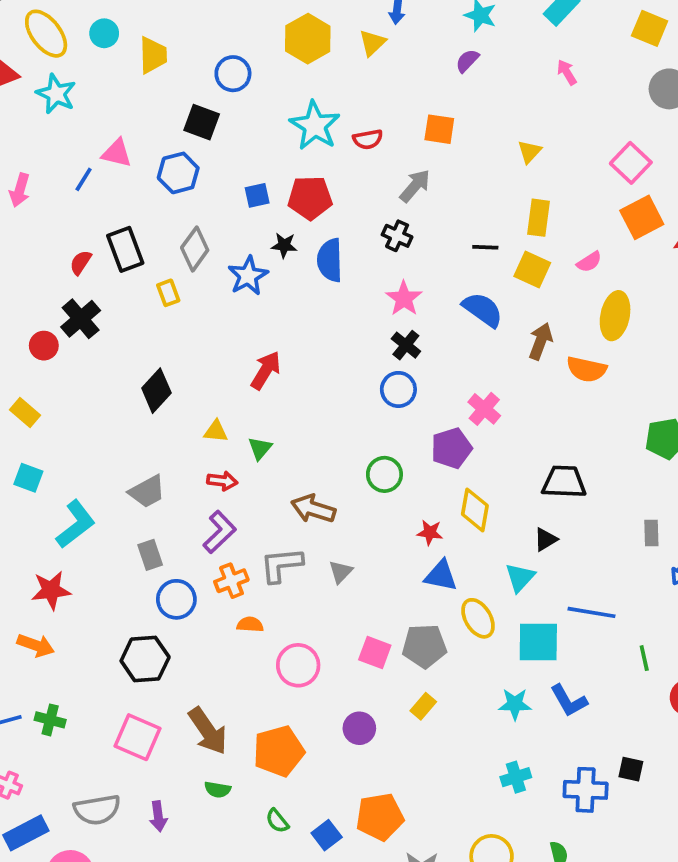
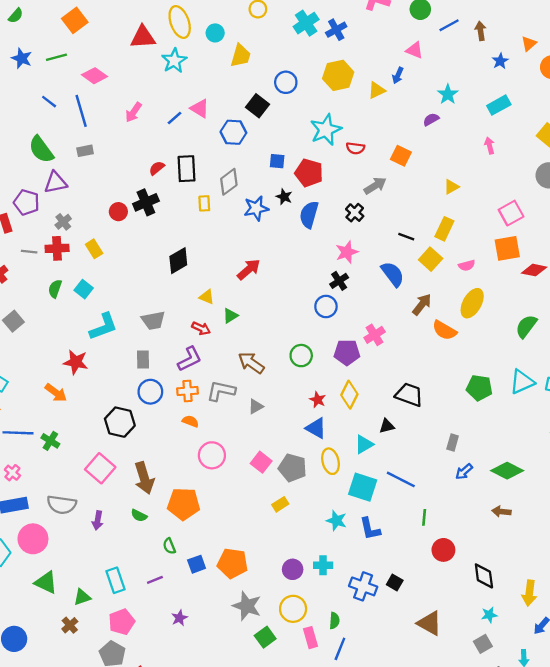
purple circle: (359, 728) -> (293, 569), moved

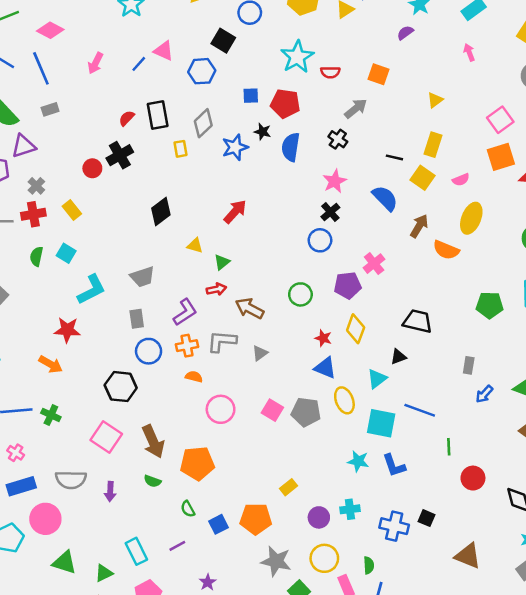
red arrow: (201, 328) -> (216, 289), moved, turned -30
yellow rectangle: (280, 504) -> (288, 487), moved

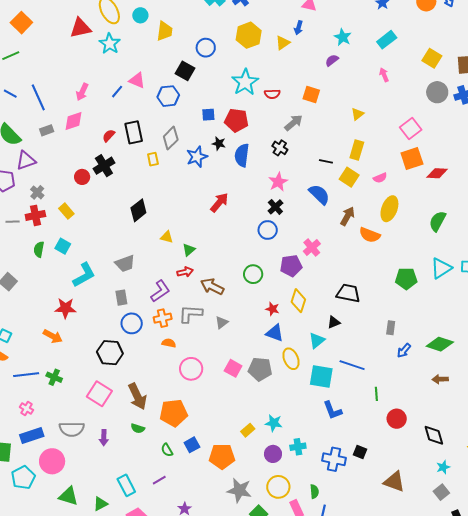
pink diamond: (50, 30) -> (73, 121), moved, turned -45
red arrow: (235, 212) -> (219, 203), moved
cyan star: (358, 461) -> (274, 423), moved
blue square: (219, 524) -> (192, 445), moved

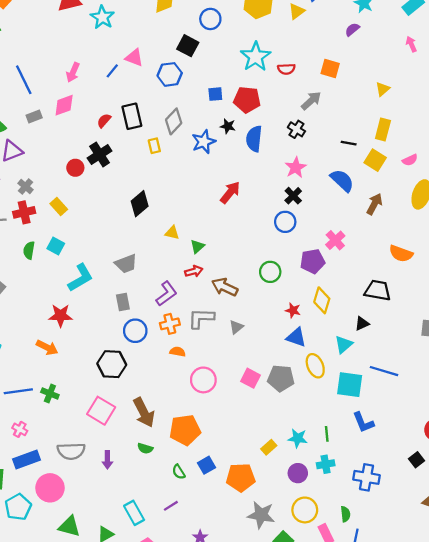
orange semicircle: (370, 235) -> (401, 254), moved
green line: (376, 394) -> (327, 434), moved
black square: (360, 452) -> (416, 460), moved, turned 32

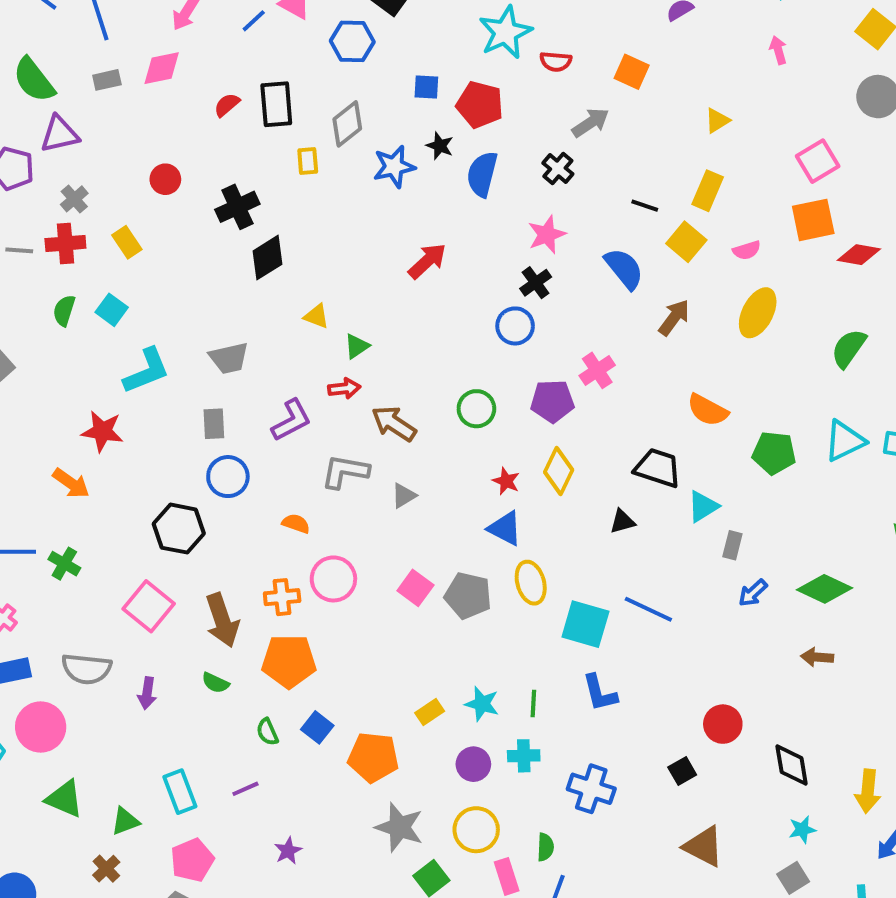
black cross: (100, 155) -> (237, 207), moved
orange cross: (170, 324) -> (282, 597), moved
cyan triangle: (344, 344) -> (703, 506), moved
blue square: (206, 465) -> (317, 727), turned -30

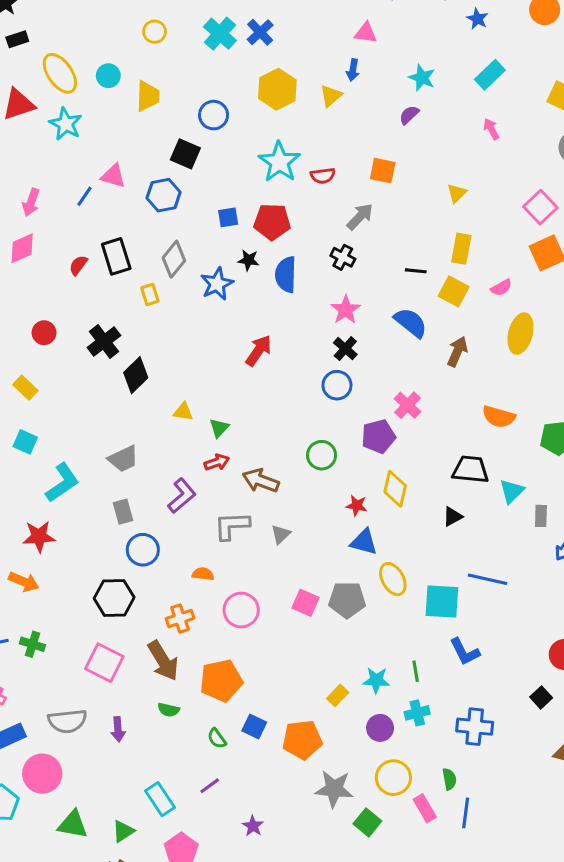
orange cross: (282, 597) -> (180, 618), moved

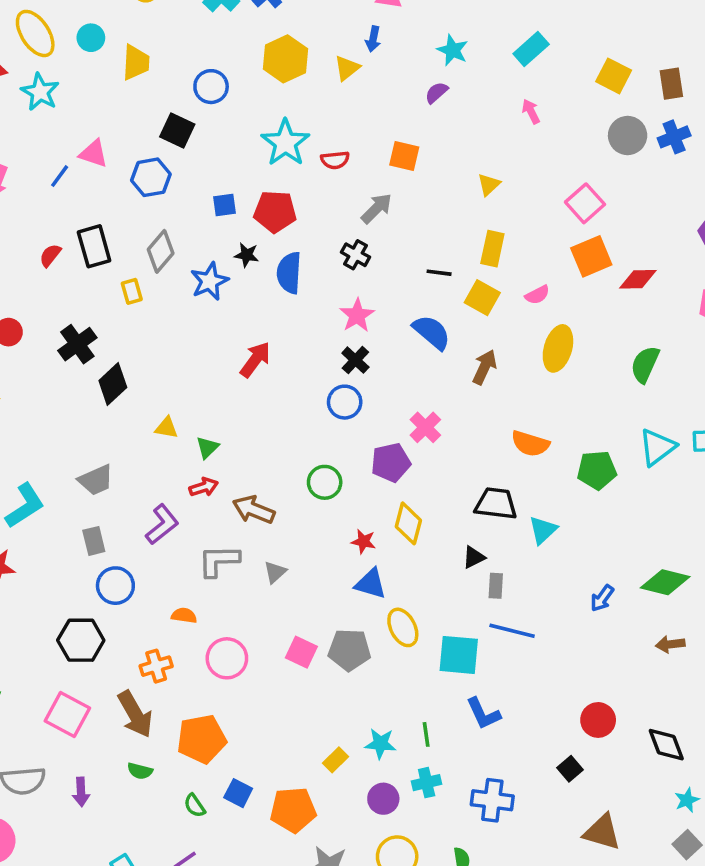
gray rectangle: (541, 516) -> (496, 586), moved

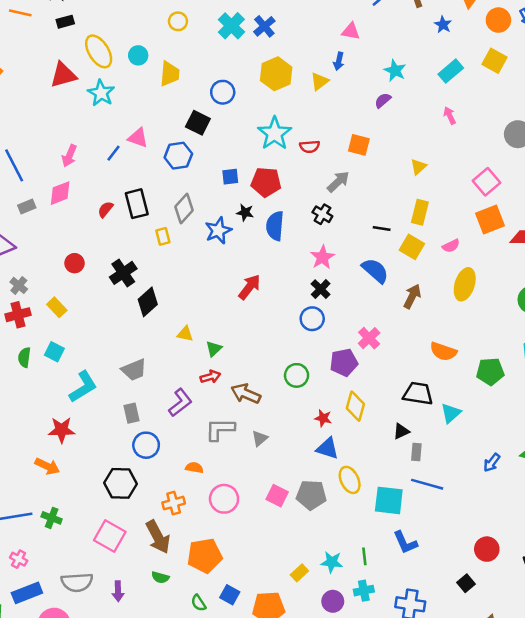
yellow square: (614, 76) -> (495, 61), moved

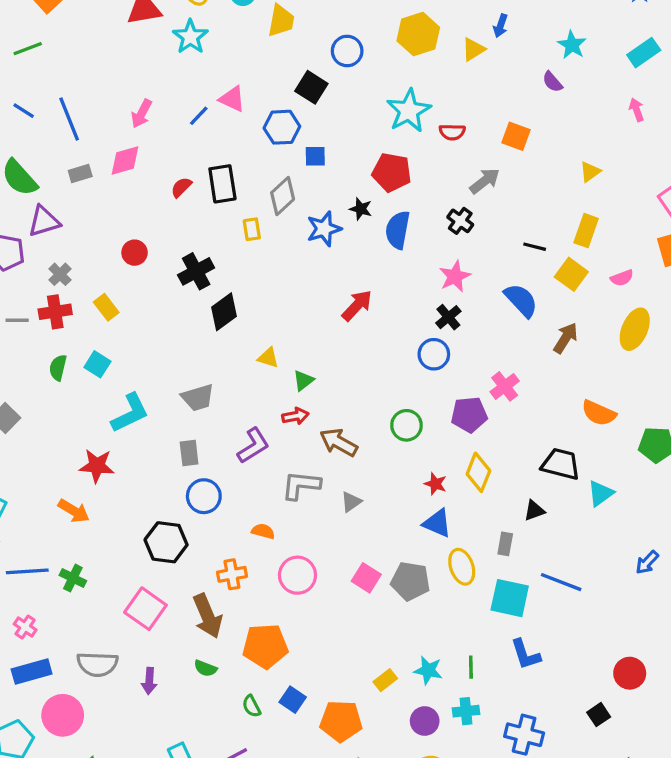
purple semicircle: (383, 100) -> (552, 82), turned -96
blue square: (230, 177) -> (315, 156), moved
gray rectangle: (416, 452) -> (505, 544), moved

